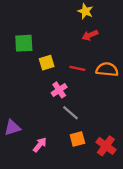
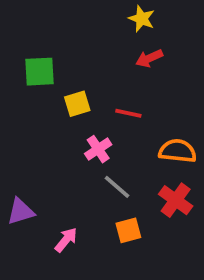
orange semicircle: (107, 69) -> (178, 151), moved
red cross: (106, 146) -> (176, 200), moved

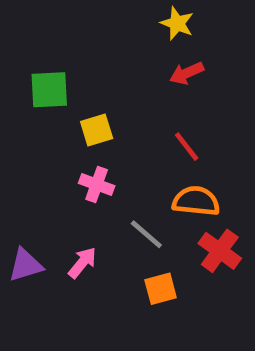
red line: (128, 113) -> (187, 147), moved, turned 40
pink cross: (98, 149) -> (97, 185), moved, turned -36
orange semicircle: (178, 151) -> (196, 201), moved
pink arrow: (66, 240) -> (82, 263), moved

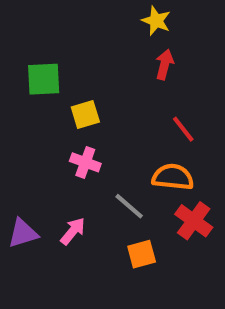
red arrow: (187, 73) -> (164, 64), turned 128
red line: (187, 147) -> (183, 129), moved

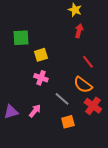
orange semicircle: (173, 177) -> (83, 85), turned -150

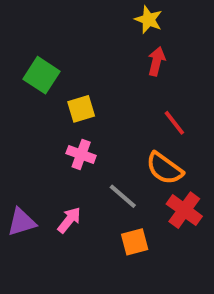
green square: (21, 38) -> (41, 75), turned 36

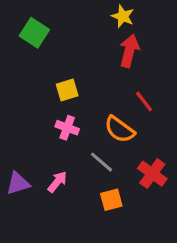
red arrow: (157, 61) -> (129, 51), size x1.4
green square: (41, 75) -> (34, 33), moved
orange semicircle: (164, 168) -> (120, 129), moved

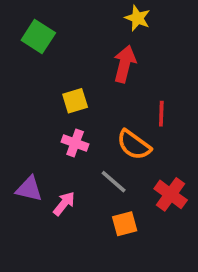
red arrow: (129, 51) -> (125, 64), moved
red line: (144, 102) -> (161, 114), turned 40
purple triangle: (18, 183) -> (29, 189), moved, turned 30

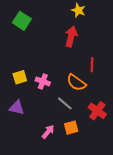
yellow square: (75, 101) -> (20, 77), moved
pink arrow: (64, 204) -> (48, 132), moved

